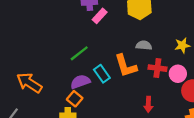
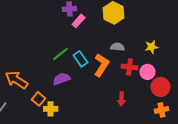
orange L-shape: (126, 66) -> (102, 65), turned -130
cyan rectangle: (102, 74) -> (81, 59), moved
orange square: (75, 99) -> (39, 99), moved

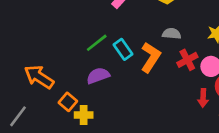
red cross: (130, 67) -> (187, 60), turned -35
red arrow: (122, 99) -> (203, 98), moved

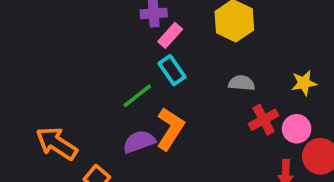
cyan rectangle: (123, 49) -> (172, 70), moved
orange L-shape: (151, 57) -> (170, 129), moved

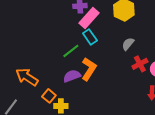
pink rectangle: (170, 35) -> (89, 18), size x1.5
gray semicircle: (242, 83) -> (128, 44), turned -56

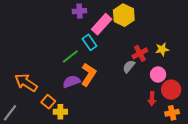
pink rectangle: (89, 18) -> (102, 24), moved
gray semicircle: (128, 44) -> (129, 66), moved
red cross: (140, 64) -> (140, 53), moved

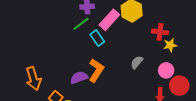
red cross: (140, 53) -> (160, 32), moved, turned 35
green line: (70, 56) -> (81, 24), moved
orange arrow: (26, 83) -> (33, 79), turned -140

